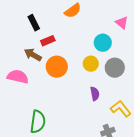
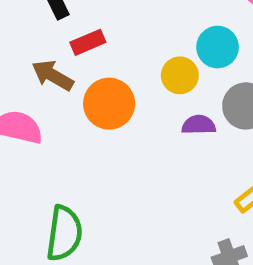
yellow circle: (91, 64) -> (180, 75), moved
purple semicircle: (95, 94) -> (199, 125), moved, turned -80

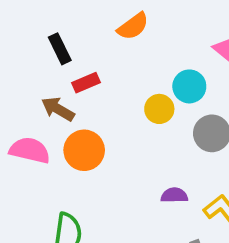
orange circle: (109, 104) -> (84, 150), moved
purple semicircle: (199, 125) -> (174, 195), moved

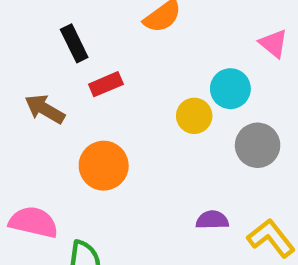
brown arrow: (58, 109) -> (45, 109), moved
pink semicircle: (30, 150) -> (33, 222), moved

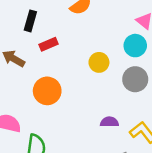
black rectangle: (74, 43) -> (30, 21), turned 42
cyan circle: (230, 89) -> (135, 46), moved

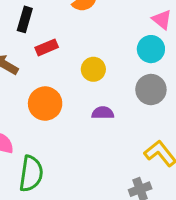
yellow circle: (99, 62) -> (93, 69), moved
purple semicircle: (109, 122) -> (103, 113), moved

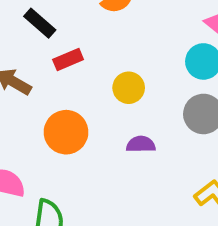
black rectangle: (25, 19) -> (40, 23), turned -65

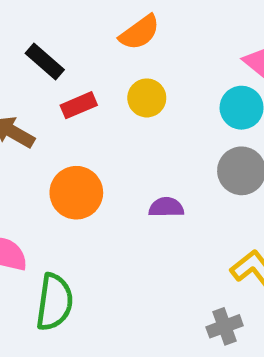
yellow circle: (129, 88) -> (147, 98), moved

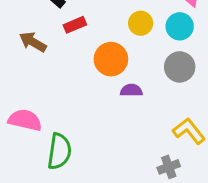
yellow circle: (147, 98) -> (141, 23), moved
orange circle: (76, 193) -> (111, 59), moved

